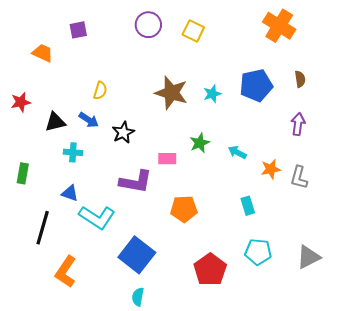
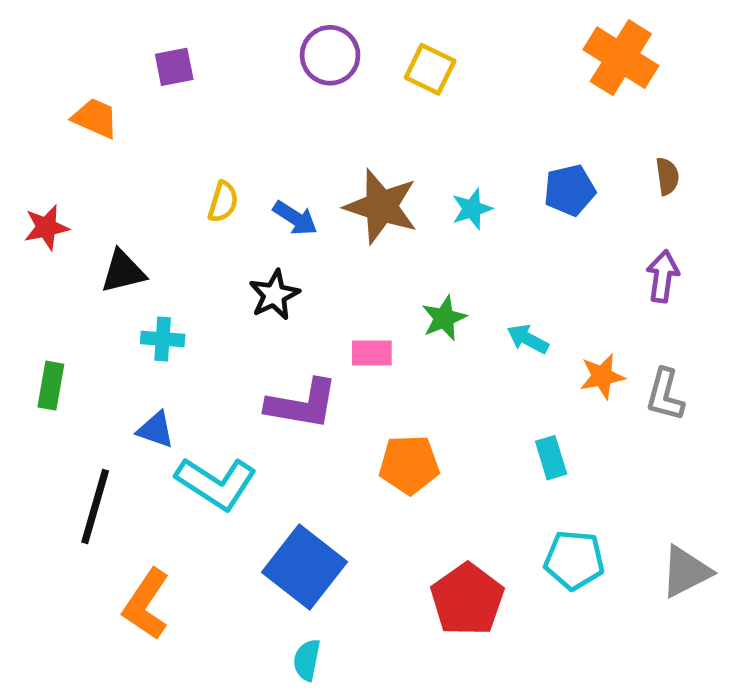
blue pentagon: (256, 85) -> (570, 190), size x0.7
blue arrow: (89, 120) -> (295, 218), moved

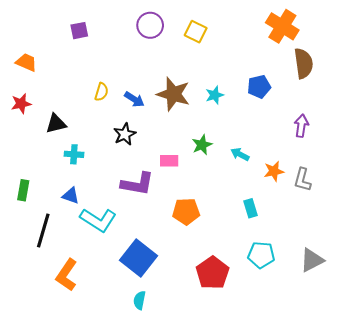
orange trapezoid: (95, 118) -> (26, 62), moved
brown semicircle: (667, 176) -> (303, 63), moved, size x1.8
green rectangle: (51, 386) -> (23, 190), moved

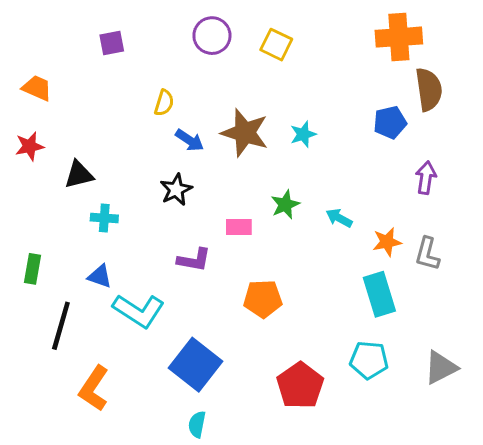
orange cross: (282, 26) -> (399, 37), turned -36
blue pentagon: (259, 87) -> (390, 122), moved
yellow semicircle: (101, 92) -> (164, 103), moved
purple L-shape: (137, 184) -> (194, 260), size x0.7
cyan rectangle: (251, 208) -> (379, 294), moved, size x1.6

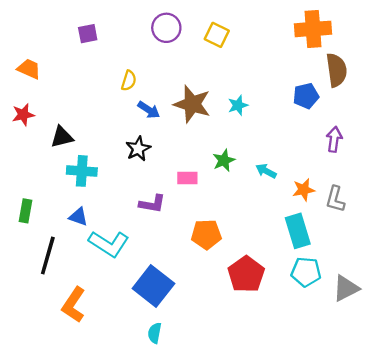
cyan cross: (104, 218) -> (82, 171), size x1.4
cyan pentagon: (369, 360) -> (306, 272), moved
red pentagon: (300, 385) -> (246, 274), moved

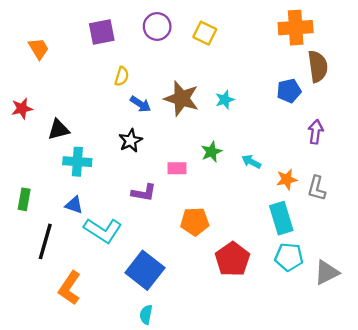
purple square: (88, 34) -> (102, 32), moved, size x1.4
orange trapezoid: (29, 69) -> (39, 49), moved, turned 35

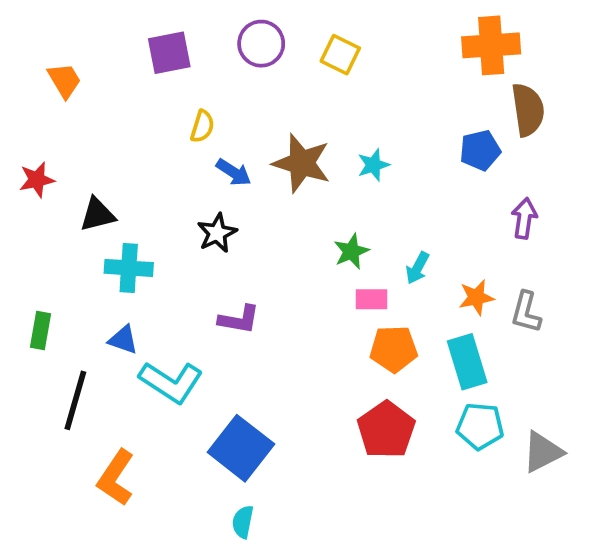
cyan arrow: (251, 162) -> (418, 268), turned -90
pink rectangle: (177, 168) -> (372, 299), moved
orange pentagon: (195, 222) -> (394, 349), moved

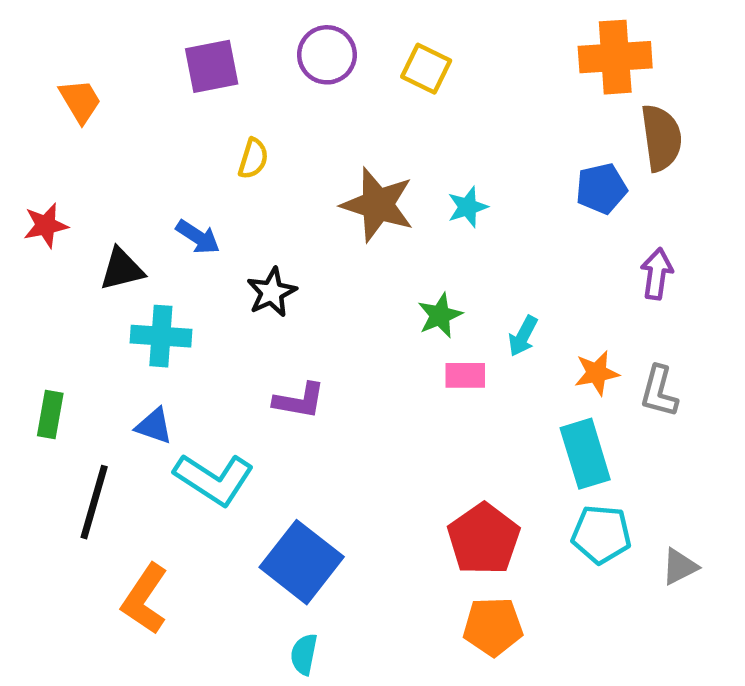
blue arrow: (234, 172) -> (198, 237), moved
orange pentagon: (394, 349) -> (493, 627), moved
gray triangle: (543, 452) -> (680, 567), size x0.7

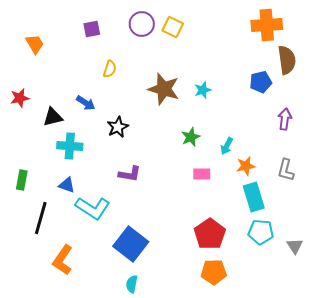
purple square: (212, 66) -> (92, 29), size x0.7
yellow square: (426, 69) -> (173, 27), moved
orange star: (597, 373) -> (246, 166), moved
pink rectangle: (465, 375) -> (202, 174), moved
gray triangle: (680, 567) -> (295, 246), turned -36

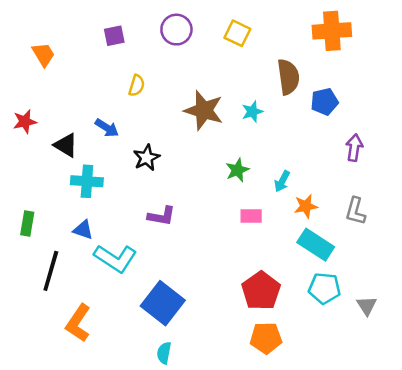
yellow square: (173, 27) -> (237, 33), moved
brown semicircle: (287, 60) -> (288, 77), moved
black triangle: (53, 117) -> (66, 145), turned 45
cyan rectangle: (254, 197) -> (316, 245), turned -40

